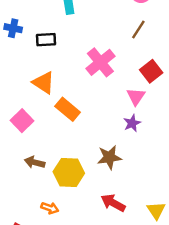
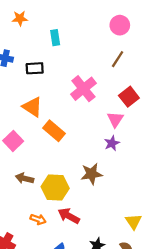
red arrow: (113, 203) -> (69, 216), moved

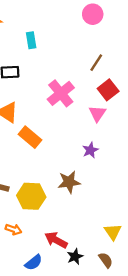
pink circle: (120, 25) -> (93, 14), moved
red square: (129, 97) -> (108, 90), moved
pink triangle: (115, 119) -> (97, 113), moved
red arrow: (69, 216) -> (56, 240), moved

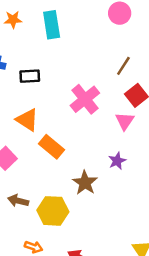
cyan rectangle: (31, 40) -> (52, 25), moved, size x1.5
brown star: (69, 182) -> (85, 183), moved, turned -30

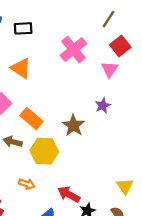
orange rectangle: (52, 147) -> (31, 118), moved

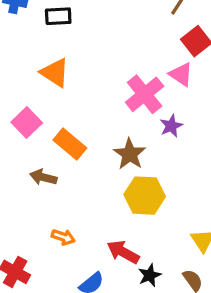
pink cross: (73, 49) -> (145, 94), moved
pink triangle: (110, 69) -> (181, 74), turned -30
yellow hexagon: (44, 151) -> (145, 196), moved

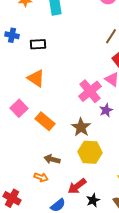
brown arrow: (43, 177) -> (52, 159), moved
red arrow: (123, 252) -> (77, 186), turned -66

